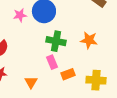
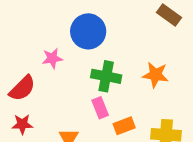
pink star: (20, 15) -> (52, 58), moved

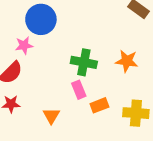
blue circle: (88, 31) -> (41, 19), moved
pink star: (52, 58) -> (24, 45), moved

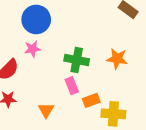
pink star: (24, 45) -> (32, 49), moved
yellow cross: (136, 113) -> (113, 114), moved

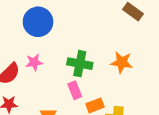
pink star: (32, 49) -> (34, 62), moved

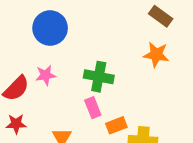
orange star: (122, 62) -> (156, 55), moved

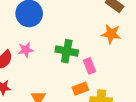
pink rectangle: (93, 108) -> (90, 66), moved

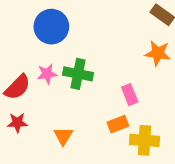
green cross: (67, 51) -> (78, 74), moved

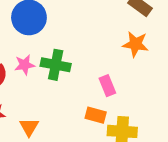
orange rectangle: (118, 124) -> (96, 115), turned 36
orange triangle: (63, 136) -> (29, 127), moved

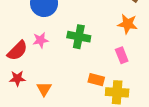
green cross: (56, 65) -> (79, 37), moved
pink rectangle: (107, 86) -> (122, 55), moved

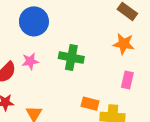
pink rectangle: (122, 55) -> (127, 80), moved, turned 35

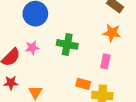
pink rectangle: (127, 80) -> (105, 61), moved

